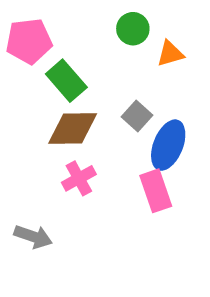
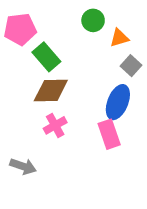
gray square: (137, 116) -> (131, 66), moved

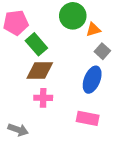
green circle: (93, 20) -> (73, 16), size x1.5
pink cross: (55, 125) -> (43, 98), turned 30
pink rectangle: (109, 134) -> (88, 118), moved, turned -60

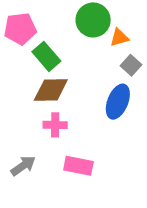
pink rectangle: (88, 118) -> (78, 166), moved
gray arrow: (18, 130) -> (23, 166), turned -54

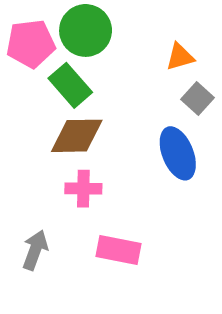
green circle: (93, 20) -> (86, 30), moved
blue ellipse: (118, 102) -> (178, 153), turned -44
gray arrow: (23, 166) -> (35, 250), turned -35

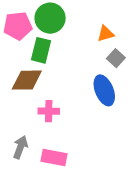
green rectangle: (70, 85) -> (41, 50), turned 55
brown diamond: (77, 136) -> (27, 80), moved
pink rectangle: (118, 250) -> (54, 158), moved

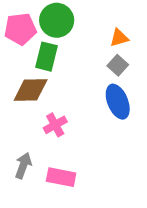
gray square: (116, 58) -> (118, 65), moved
pink cross: (49, 111) -> (55, 125), turned -30

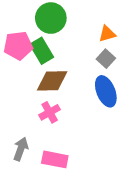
pink pentagon: (20, 29) -> (18, 46), moved
green rectangle: (46, 57) -> (42, 51), turned -45
brown diamond: (31, 90) -> (52, 81), moved

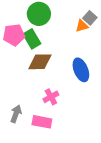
gray square: (106, 59) -> (90, 18), moved
pink cross: (50, 112) -> (51, 97), moved

